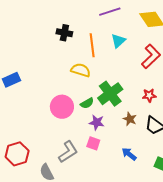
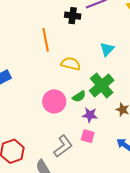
black cross: (64, 33) -> (73, 16), moved
cyan triangle: (118, 41) -> (107, 49), moved
orange line: (92, 45) -> (46, 40), moved

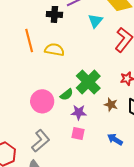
cyan triangle: (107, 49) -> (95, 21), moved
yellow semicircle: (71, 64) -> (54, 50), moved
gray L-shape: (63, 146) -> (41, 141), moved

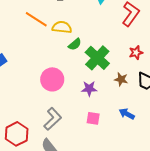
orange line: (29, 40) -> (36, 19), turned -40
green semicircle: (67, 95) -> (75, 44), moved
pink square: (78, 134) -> (93, 118), moved

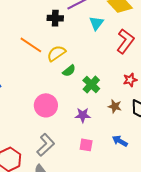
yellow semicircle: (62, 27) -> (56, 53), turned -42
green cross: (97, 58) -> (91, 85), size x0.7

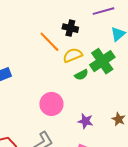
black cross: (55, 18) -> (70, 28), moved
green cross: (91, 85) -> (102, 61), moved, size x1.4

